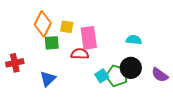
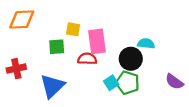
orange diamond: (43, 24) -> (22, 20), moved, turned 60
black circle: (131, 68) -> (131, 59), moved
blue triangle: (48, 79) -> (52, 86), size x1.4

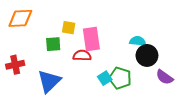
black circle: (131, 59) -> (147, 55), moved

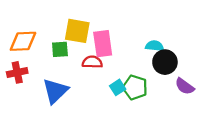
orange diamond: (20, 18) -> (23, 41), moved
yellow square: (69, 28) -> (77, 31), size x1.6

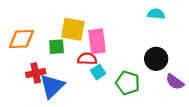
cyan semicircle: (155, 46) -> (156, 14), moved
red cross: (17, 72) -> (36, 73), moved
cyan square: (118, 87) -> (98, 72), moved

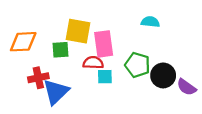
cyan semicircle: (156, 14) -> (150, 22), moved
black circle: (156, 59) -> (163, 75), moved
cyan square: (98, 72) -> (105, 77), turned 32
green pentagon: (128, 83) -> (137, 65), moved

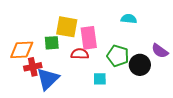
orange diamond: (23, 42) -> (22, 50), moved
cyan square: (105, 77) -> (100, 79), moved
purple semicircle: (186, 87) -> (160, 51), moved

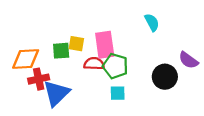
cyan semicircle: (129, 19) -> (152, 22), turned 56
yellow square: (67, 27) -> (76, 44), moved, size x0.6
green pentagon: (118, 56) -> (115, 66), moved

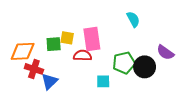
green pentagon: (115, 66) -> (124, 63), moved, turned -30
red cross: (39, 79) -> (34, 69), turned 30
blue triangle: (56, 93) -> (49, 81), size x0.7

